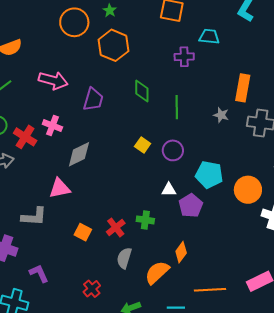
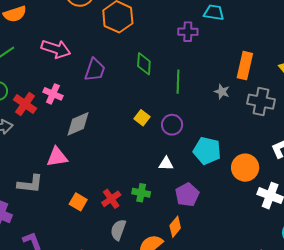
purple pentagon: (191, 206) -> (187, 195), moved

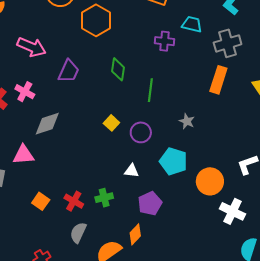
gray star: (222, 92) -> (187, 121), moved
gray cross: (261, 102) -> (228, 43), moved, turned -32
green cross: (141, 193) -> (104, 198), turned -30
red cross: (111, 199) -> (74, 201), turned -30

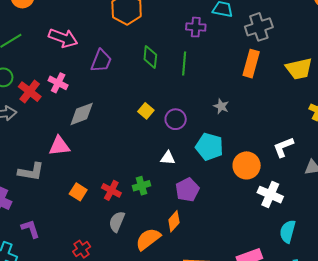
green line: (150, 90) -> (184, 64), moved

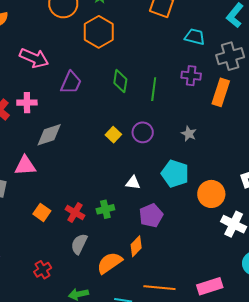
purple cross: (196, 27) -> (191, 76), moved
pink cross: (58, 83) -> (27, 103), turned -30
purple circle: (176, 119) -> (143, 132), moved

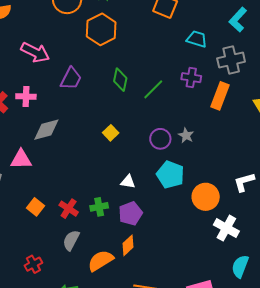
green line: (154, 89) -> (153, 89), turned 35
purple circle: (143, 132) -> (160, 139), moved
purple pentagon: (151, 216) -> (131, 213), moved

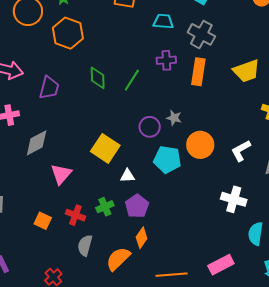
gray cross: (231, 60) -> (201, 34), turned -36
yellow square: (111, 133) -> (105, 148), moved, size x1.8
pink triangle: (21, 159) -> (61, 174), moved, turned -35
orange circle: (206, 197) -> (200, 145), moved

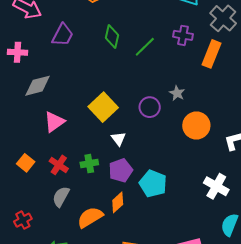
purple circle: (150, 127) -> (150, 107), moved
cyan pentagon: (167, 160) -> (153, 184), moved
white triangle: (127, 176) -> (118, 139), turned 42

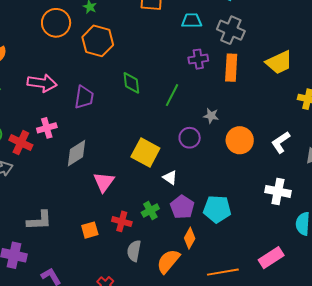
green line: (145, 47) -> (172, 95), moved
orange square: (26, 163) -> (90, 230), turned -36

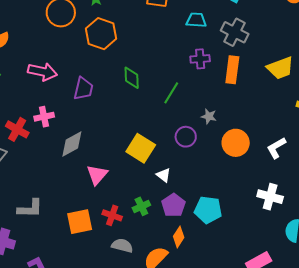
orange square: (90, 230) -> (80, 222), size x1.5
gray semicircle: (134, 251) -> (122, 246), turned 90

